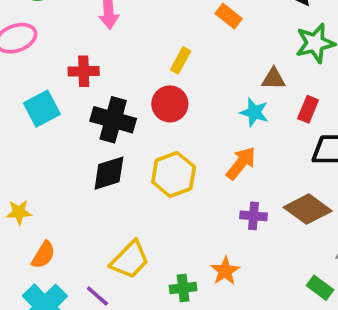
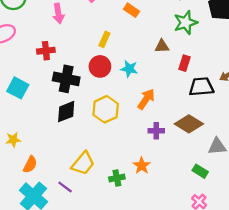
cyan square: (42, 109) -> (18, 88), moved, turned -30
cyan star: (254, 112) -> (129, 69), moved

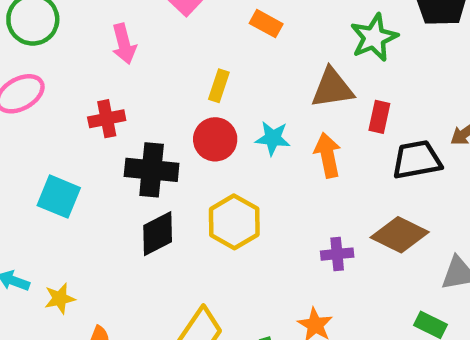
brown triangle: (162, 46) -> (332, 88), size x1.5
orange arrow: (146, 99) -> (328, 155), moved, turned -40

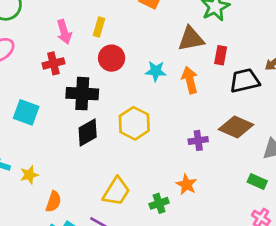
pink arrow: (124, 44) -> (64, 32), moved
yellow rectangle: (219, 86) -> (99, 27), moved
red circle: (215, 139) -> (112, 58), moved

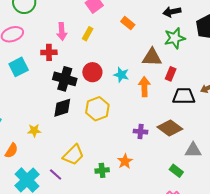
red circle: (112, 58) -> (92, 72), moved
cyan square: (26, 112) -> (19, 67), moved, turned 30
yellow star: (29, 175) -> (34, 130), moved
orange semicircle: (53, 202) -> (11, 151), moved

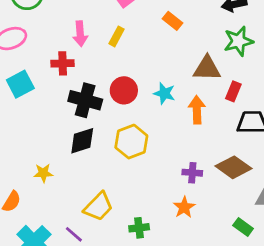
orange star: (125, 161) -> (184, 207), moved

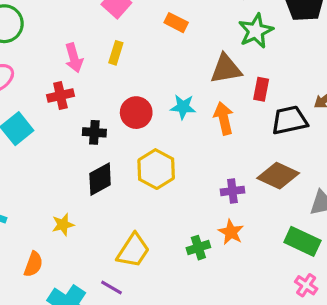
black cross: (85, 100) -> (94, 132), size x0.6
green rectangle: (243, 227) -> (302, 241), size x1.5
green cross: (139, 228) -> (198, 248), moved

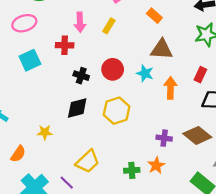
brown triangle: (226, 69) -> (162, 49), moved

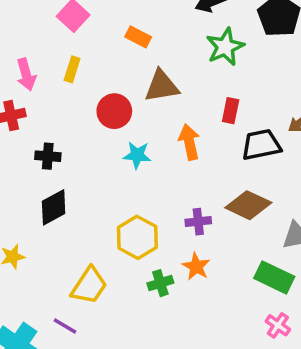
red circle: (113, 69) -> (114, 111), moved
cyan star: (145, 73) -> (137, 155), moved
yellow hexagon: (117, 111) -> (137, 237), moved

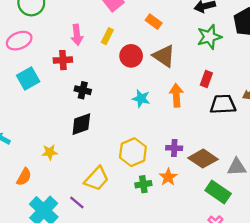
brown triangle: (162, 86) -> (164, 56), turned 35
red circle: (114, 111) -> (131, 56), moved
brown diamond: (248, 205) -> (203, 159), moved

